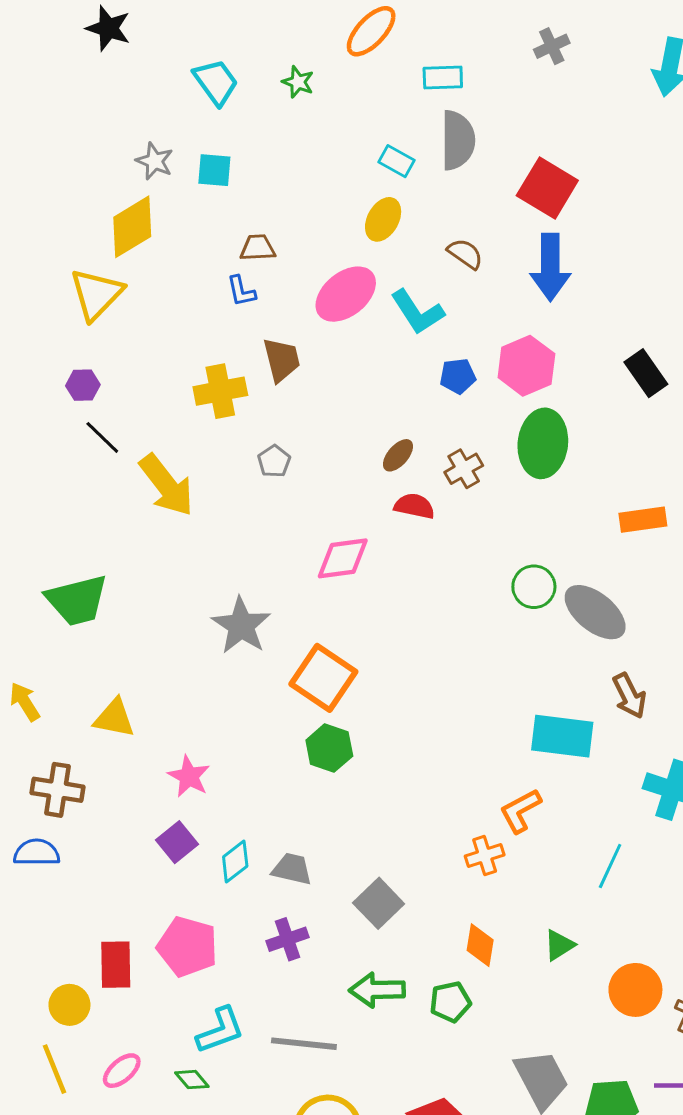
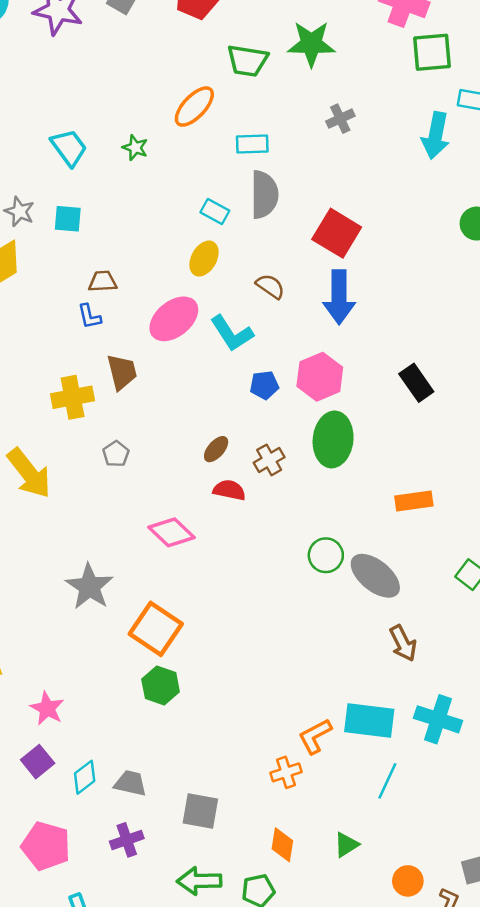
pink diamond: (343, 558) -> (171, 532), turned 51
cyan rectangle: (562, 736) -> (369, 721), moved
gray square: (379, 903) -> (200, 811), turned -36
orange circle: (635, 990) -> (408, 881), size x0.7

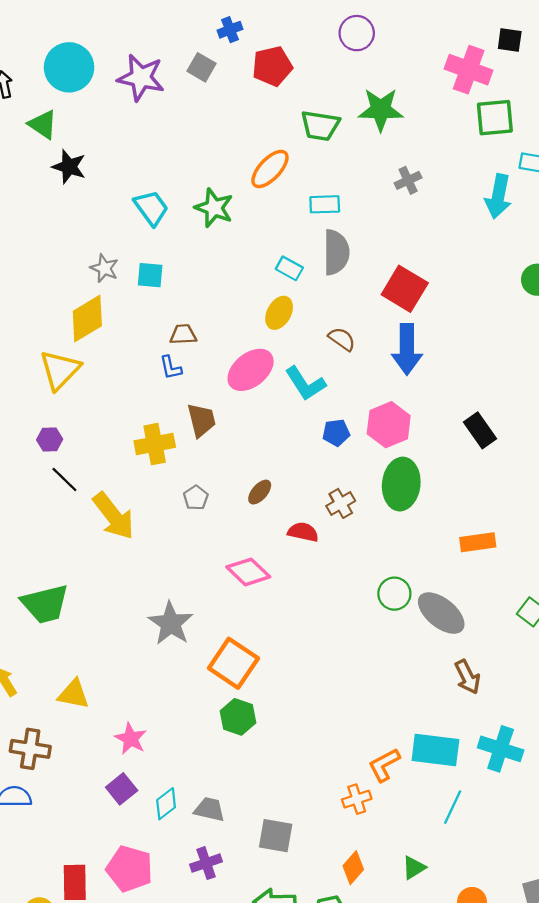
green star: (135, 148) -> (214, 208), size x1.6
brown ellipse: (216, 449) -> (260, 492), moved
orange diamond: (282, 845) -> (353, 868), turned 32

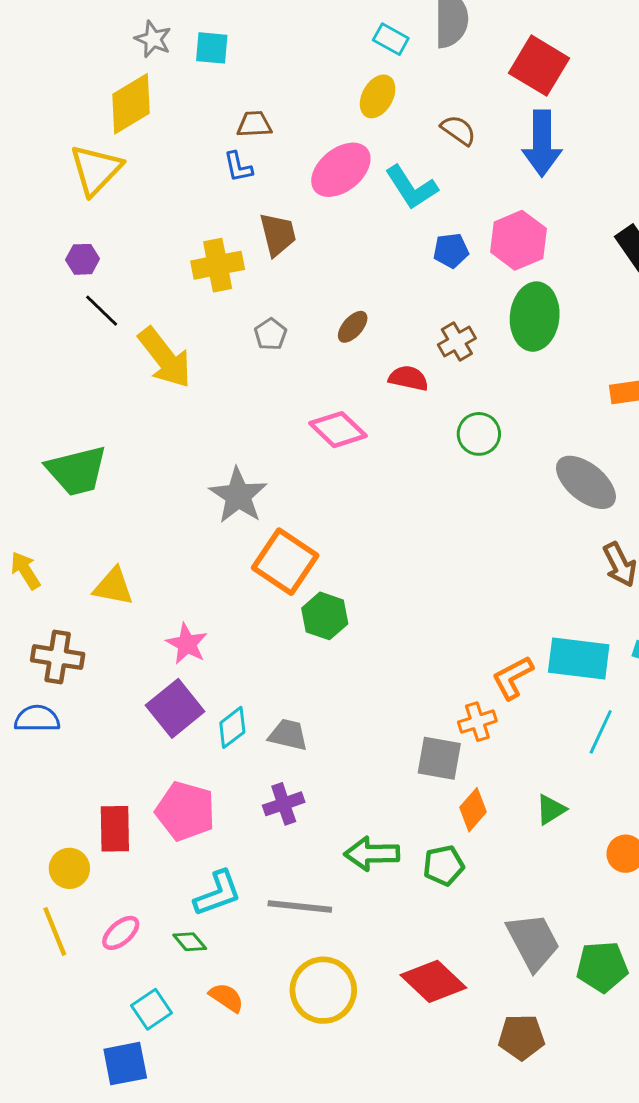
green circle: (394, 594) -> (479, 434), moved
orange square: (233, 663) -> (285, 562), moved
purple square: (122, 789) -> (175, 708), size x1.4
gray square: (276, 836) -> (439, 758), moved

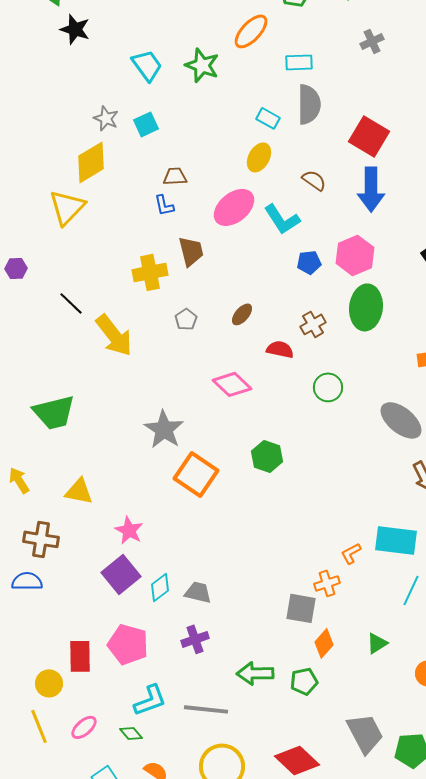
cyan square: (212, 48) -> (146, 124), turned -30
purple hexagon: (83, 259) -> (16, 268), moved
green hexagon: (325, 616) -> (267, 456), moved
orange L-shape: (513, 678) -> (351, 553), size x0.7

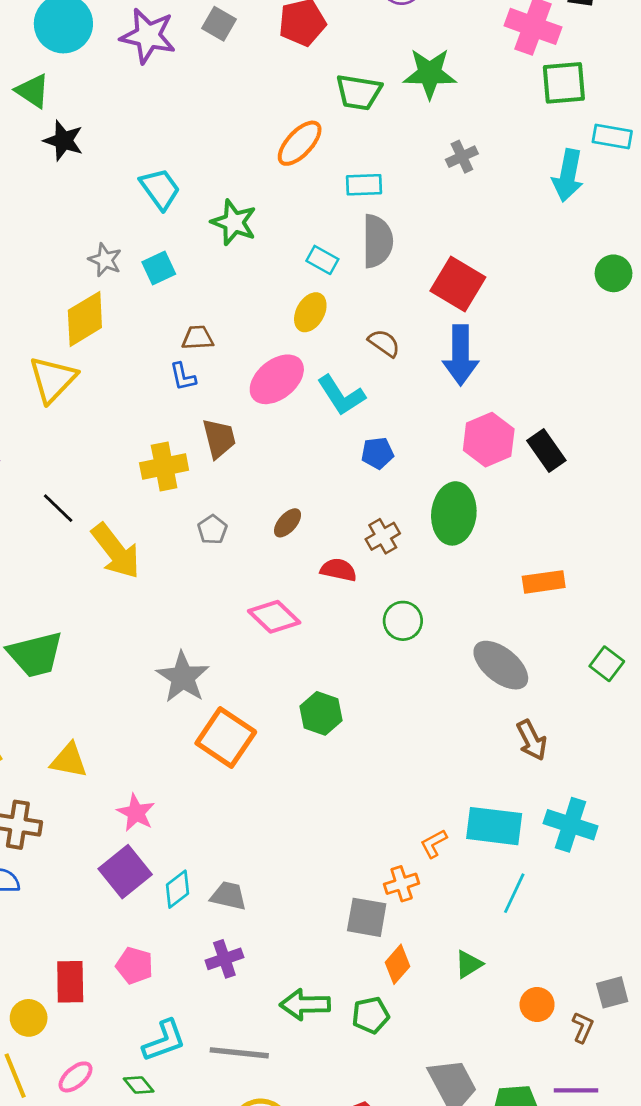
green star: (202, 65) -> (234, 222), moved
pink hexagon: (355, 255) -> (489, 440), moved
pink pentagon: (128, 644) -> (135, 966), size x0.7

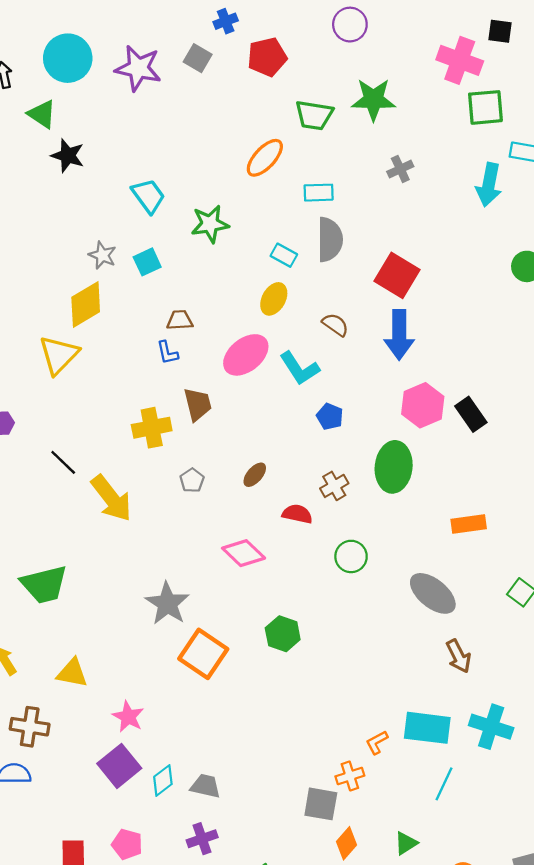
green star: (234, 222) -> (210, 224), turned -30
blue pentagon: (377, 453) -> (330, 416), turned 30

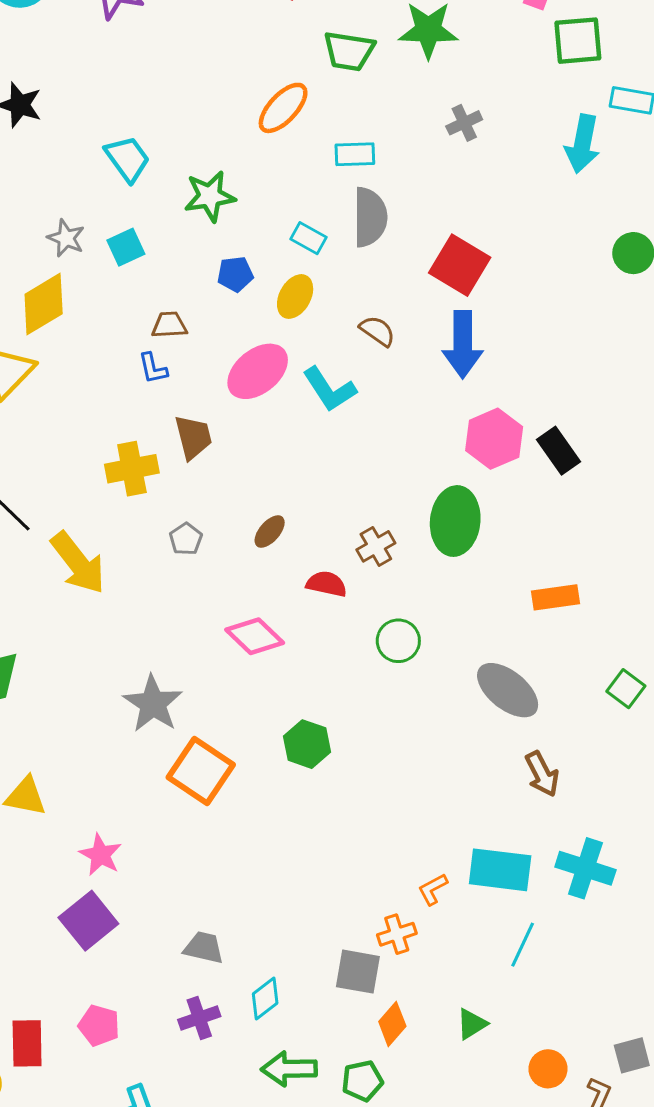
blue pentagon: (330, 416) -> (235, 274), moved, turned -30
cyan diamond: (163, 780) -> (265, 998), moved

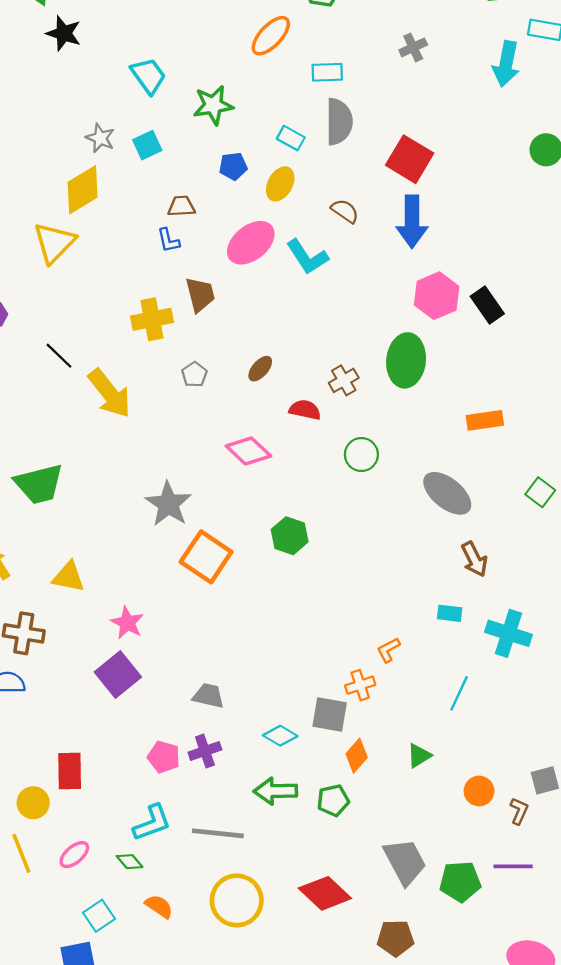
cyan rectangle: (500, 870) -> (450, 613), moved, size x0.5
cyan diamond: (265, 998) -> (280, 736), moved, turned 68
pink pentagon: (99, 1025) -> (164, 757), moved

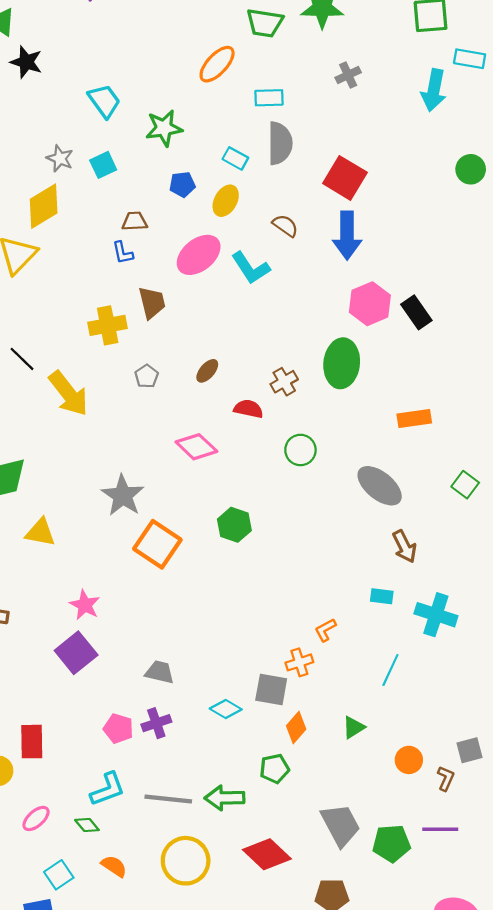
yellow triangle: (68, 577) -> (40, 532), moved
green arrow: (275, 791) -> (225, 798), moved

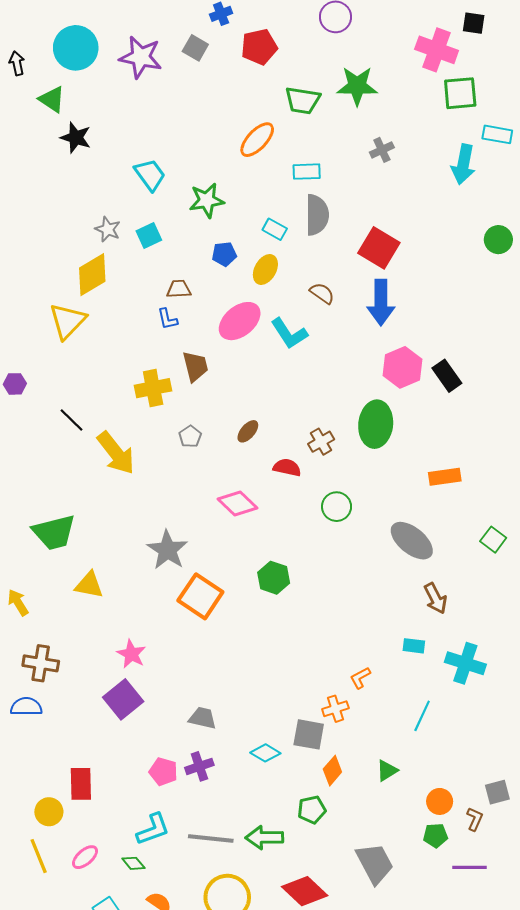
green pentagon: (392, 843) -> (435, 835), moved, size x0.7

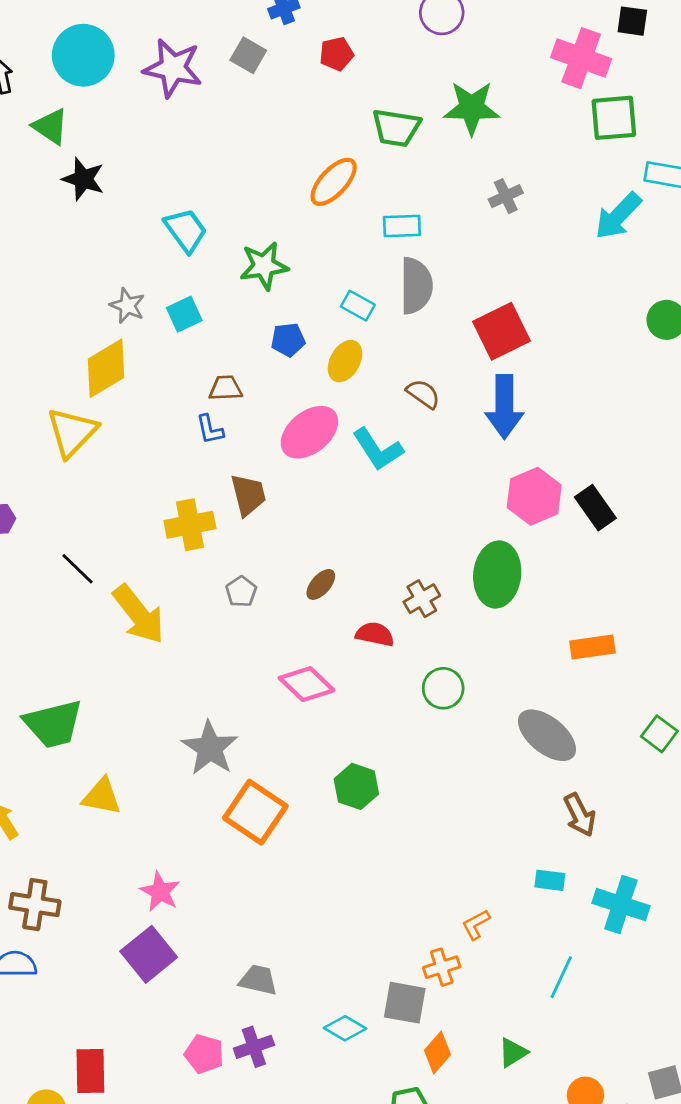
red pentagon: (259, 47) -> (336, 54), size x0.7
cyan arrow: (463, 164) -> (618, 216), turned 33
red square: (379, 248) -> (501, 331), turned 33

